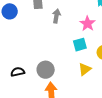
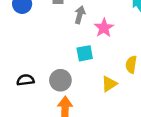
pink star: (88, 24) -> (104, 28), moved
cyan square: (80, 45) -> (85, 53), moved

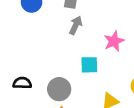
gray arrow: (80, 15) -> (76, 25), moved

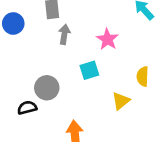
gray circle: (59, 89) -> (47, 88), moved

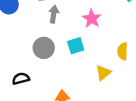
gray circle: (47, 88) -> (44, 48), moved

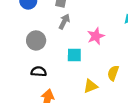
gray circle: (44, 48) -> (36, 40), moved
black semicircle: (21, 79) -> (39, 72), moved

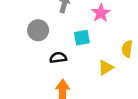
black semicircle: (39, 72) -> (58, 58), moved

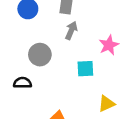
black semicircle: (58, 58) -> (22, 83), moved

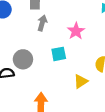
gray circle: (40, 55) -> (23, 59), moved

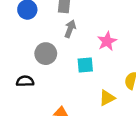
gray circle: (23, 59) -> (46, 54), moved

